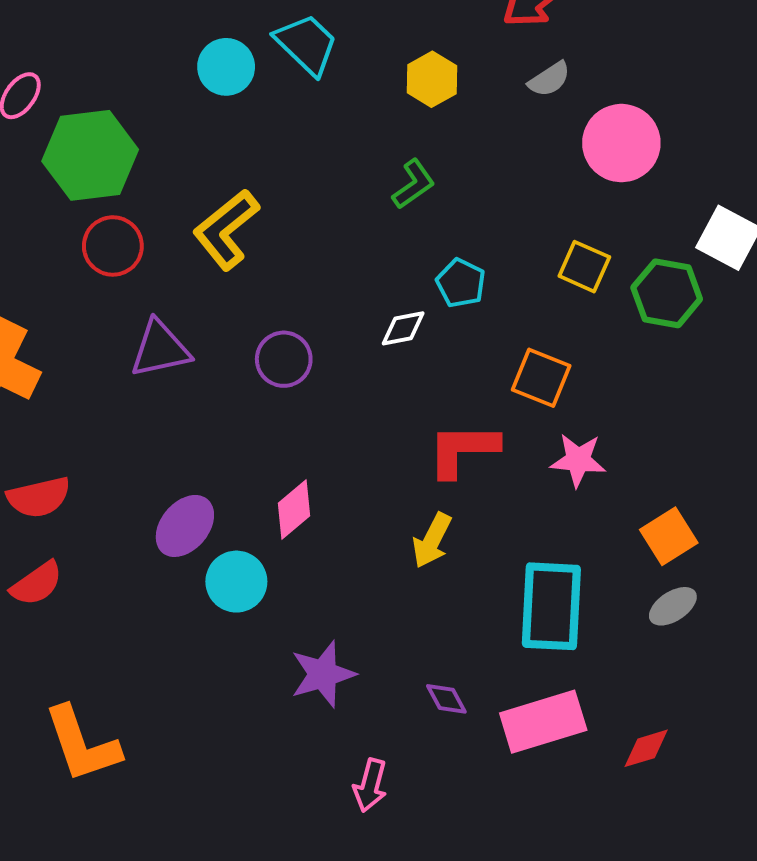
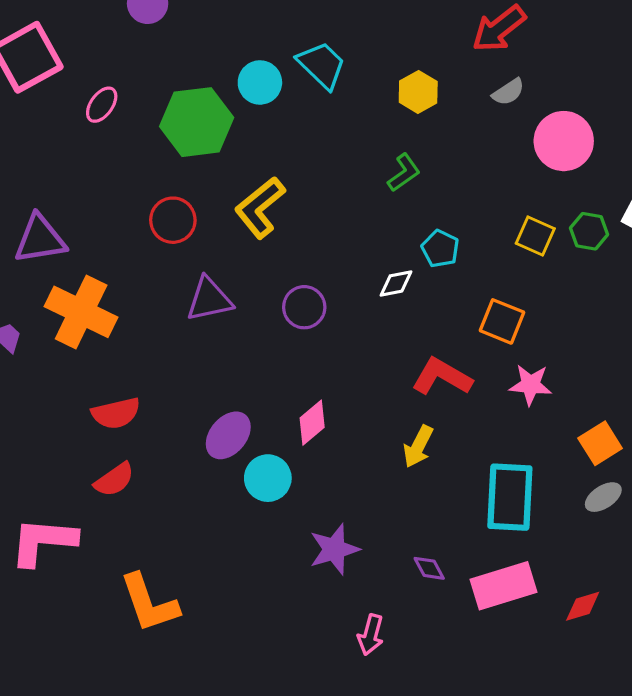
green hexagon: (90, 155) -> (197, 122), moved
green hexagon: (667, 293) -> (589, 231), moved, size x0.7
red L-shape: (463, 450) -> (442, 377), turned 30

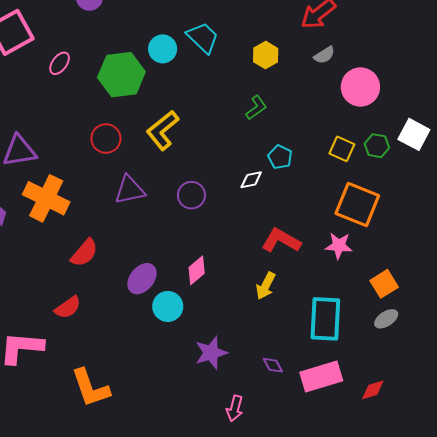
orange square: (502, 321) -> (357, 204), moved, size x1.5
red semicircle: (116, 413) -> (84, 253), moved, turned -36

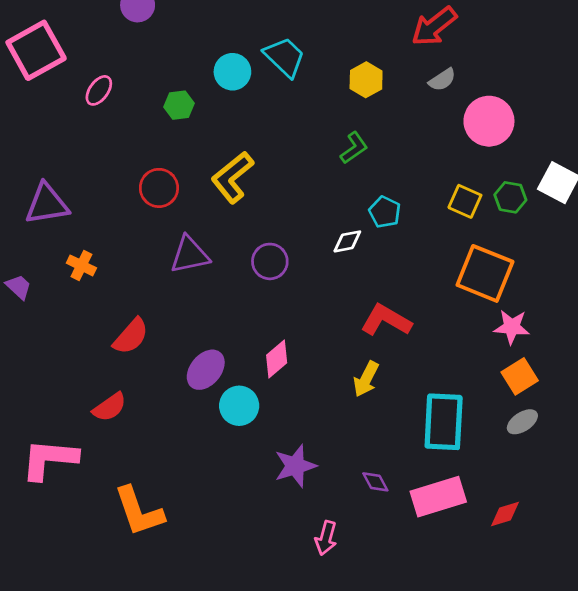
green hexagon: (121, 75) -> (179, 105), size x0.5
orange cross: (46, 198) -> (81, 265), size x0.5
pink star: (339, 246) -> (512, 327), moved

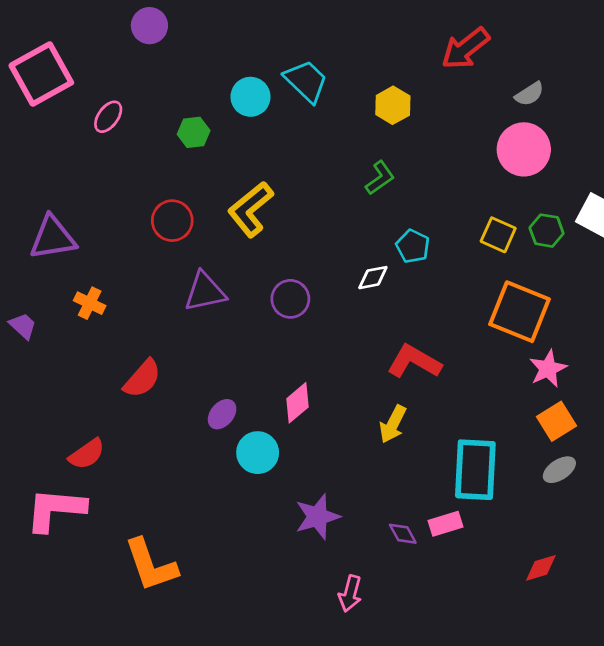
gray semicircle: (442, 80) -> (529, 94), moved
pink star: (512, 327) -> (548, 369), turned -30
purple ellipse: (206, 370) -> (222, 414), size x0.7
red semicircle: (110, 407) -> (87, 454), moved
pink rectangle: (438, 497) -> (445, 524), moved, size x0.6

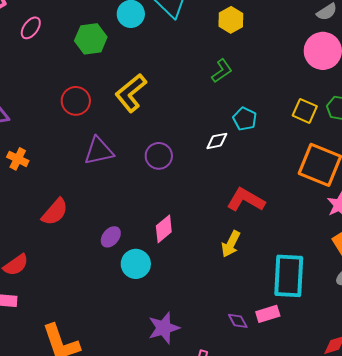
green hexagon: (194, 132) -> (91, 39), size x1.4
purple star: (317, 517) -> (164, 328), moved

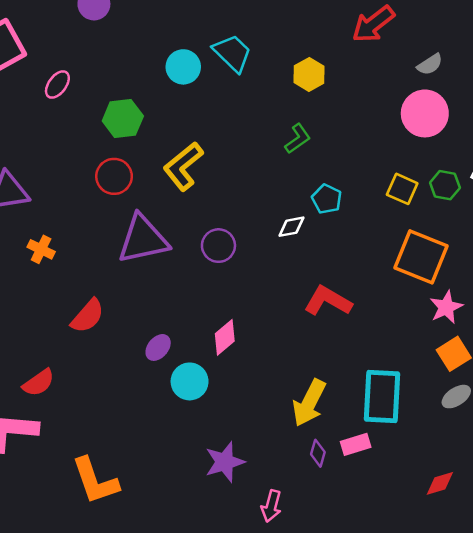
green hexagon: (91, 39) -> (123, 118), moved
purple triangle: (99, 151) -> (143, 239), size x1.4
yellow arrow: (231, 244) -> (309, 403), moved, size x1.4
purple diamond: (238, 321) -> (318, 453), turned 45

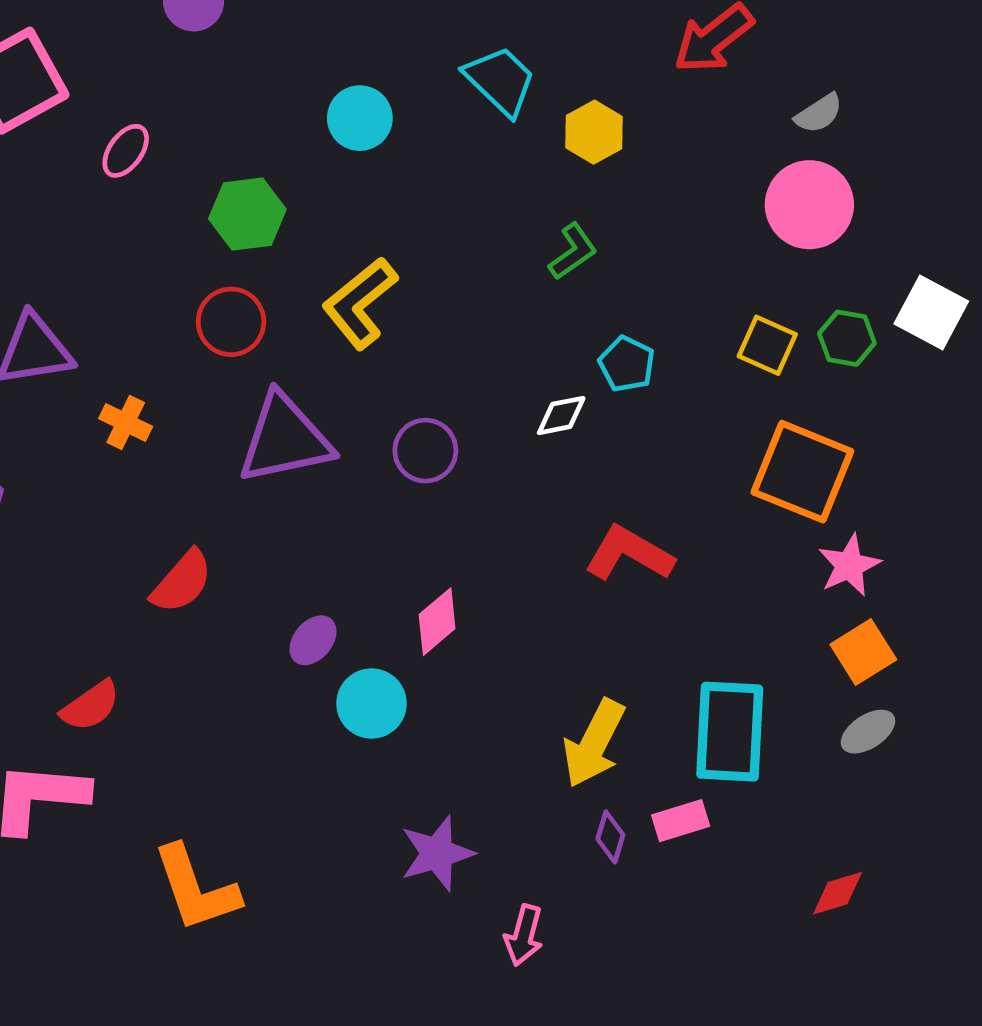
cyan trapezoid: (232, 53) -> (500, 81), moved
orange cross: (41, 249) -> (126, 422), moved

